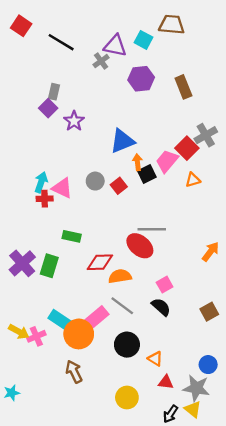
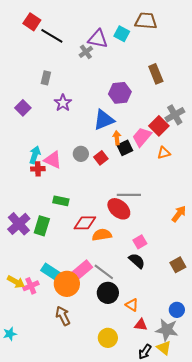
red square: (21, 26) -> (32, 22), moved
purple hexagon: (141, 79) -> (120, 93), moved
purple square: (48, 108) -> (23, 108), moved
gray line: (122, 306) -> (104, 272), moved

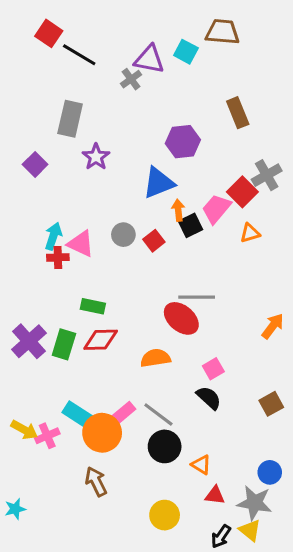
gray rectangle: (46, 78) -> (70, 119), size x1.6
red diamond: (85, 223) -> (101, 340), moved
pink rectangle: (81, 271) -> (123, 413), size x0.7

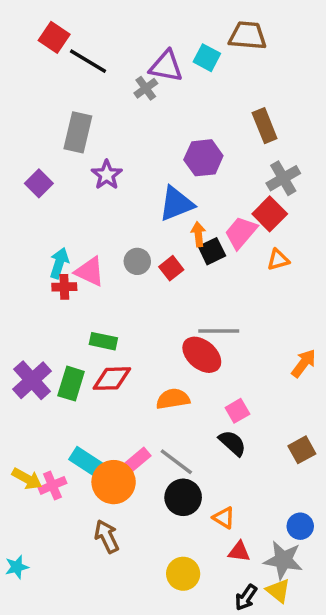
gray cross: (267, 175) -> (283, 178), moved

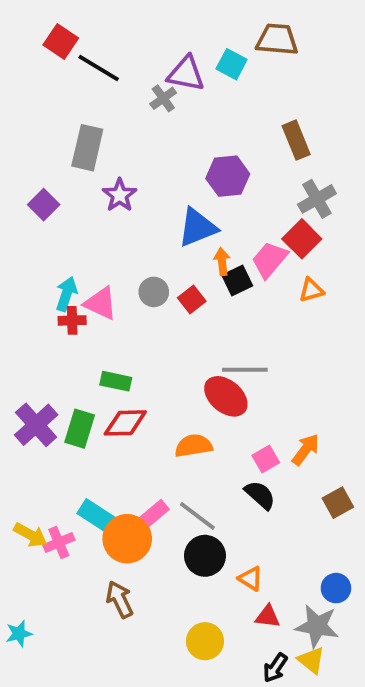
orange arrow: (304, 363) -> (306, 449), moved

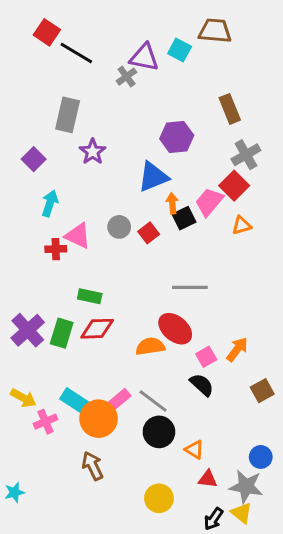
cyan arrow: (66, 294) -> (50, 203), moved
red ellipse: (226, 396) -> (175, 329), moved
yellow arrow: (30, 535) -> (23, 398), moved

